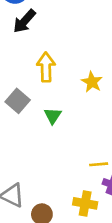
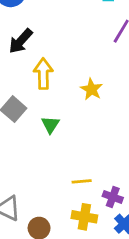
black arrow: (24, 21) -> (21, 41), moved
yellow line: (99, 164) -> (82, 181), moved

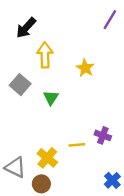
purple cross: (113, 197) -> (103, 135), moved
yellow cross: (84, 217) -> (47, 158), moved, turned 30

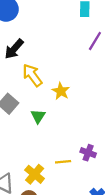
yellow arrow: (45, 55) -> (32, 75), turned -35
yellow star: (85, 68) -> (61, 91), moved

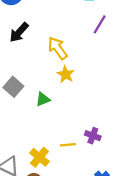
yellow arrow: (32, 75) -> (58, 48), moved
green triangle: (38, 116) -> (43, 99), turned 35

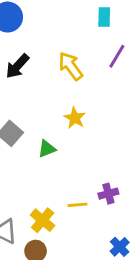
yellow arrow: (58, 48) -> (71, 66), moved
purple cross: (93, 136) -> (108, 194), turned -35

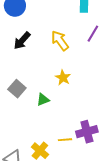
purple cross: (108, 194) -> (87, 132), size x1.5

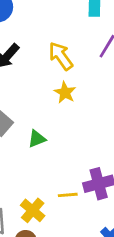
yellow star: (63, 78) -> (65, 93), moved

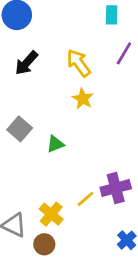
yellow line: (68, 195) -> (85, 199), turned -36

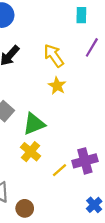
green triangle: (55, 144) -> (34, 124), size x1.5
yellow cross: (51, 214) -> (31, 152), moved

